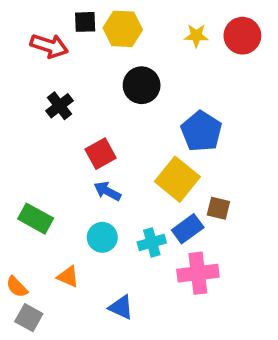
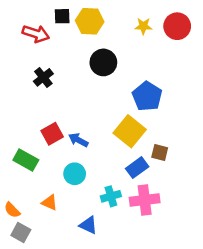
red square: (101, 154) -> (52, 134), moved
cyan cross: (152, 242) -> (111, 196), moved

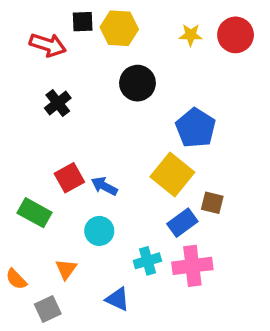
orange triangle: (50, 203) -> (66, 269), turned 42
gray square: (21, 233) -> (48, 309), moved, turned 36

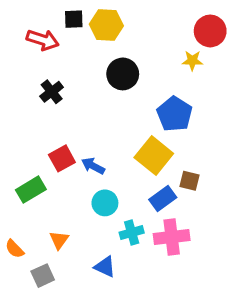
yellow star: (191, 35) -> (192, 61), moved
green rectangle: (34, 213) -> (31, 190), turned -60
cyan circle: (99, 231) -> (105, 203), moved

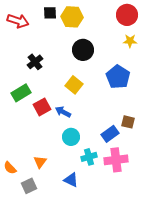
red circle: (210, 31) -> (127, 15), moved
red arrow: (43, 40) -> (18, 21), moved
yellow square: (154, 155) -> (74, 85), moved, size x0.7
green rectangle: (31, 190) -> (21, 93), moved

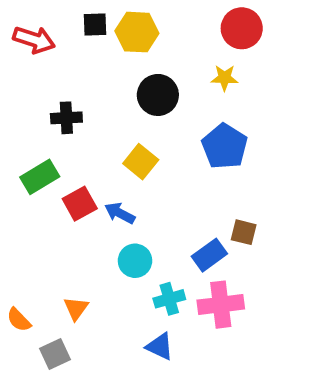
yellow star: (130, 41) -> (225, 78), moved
black cross: (35, 62) -> (66, 118), turned 35
blue triangle: (71, 180) -> (160, 346), moved

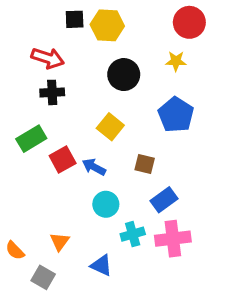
red arrow: (34, 40) -> (48, 58), moved
brown square: (244, 232) -> (145, 164), moved
blue triangle: (160, 346) -> (101, 265), moved
gray square: (55, 354) -> (43, 277), turned -35

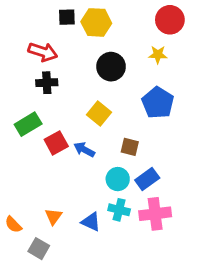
cyan circle: (106, 204) -> (118, 179), moved
cyan cross: (133, 234) -> (119, 210), turned 30
blue triangle: (101, 265) -> (91, 222), moved

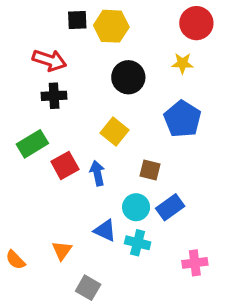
blue arrow: (84, 150) -> (97, 173), turned 50
pink cross: (155, 214) -> (195, 263), moved, size x0.7
blue triangle: (91, 222) -> (105, 230), moved
gray square: (39, 249) -> (88, 288), moved

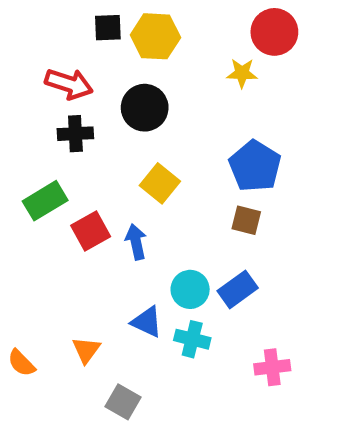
yellow star: (182, 63) -> (242, 73), moved
black circle: (128, 77) -> (145, 108), moved
brown square: (150, 170) -> (246, 220), moved

